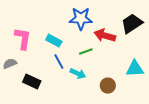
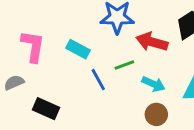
blue line: (59, 62) -> (98, 80), moved
cyan arrow: (78, 74) -> (153, 84), moved

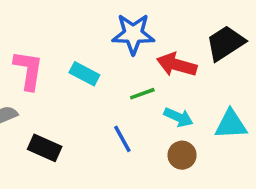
blue line: (98, 80) -> (122, 139), moved

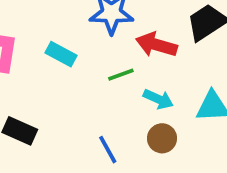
blue line: (122, 139) -> (108, 150), moved

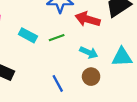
cyan rectangle: (61, 54) -> (28, 35), moved
green line: (121, 75) -> (57, 38), moved

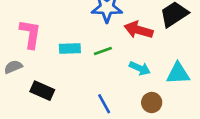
cyan rectangle: (28, 35) -> (70, 48), turned -30
brown circle: (91, 77) -> (152, 102), moved

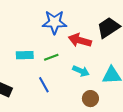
blue line: (104, 104) -> (44, 85), moved

